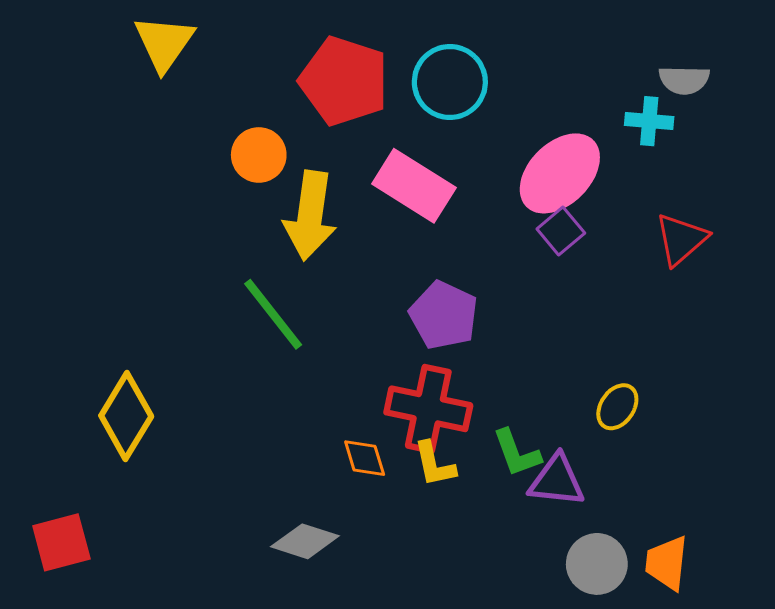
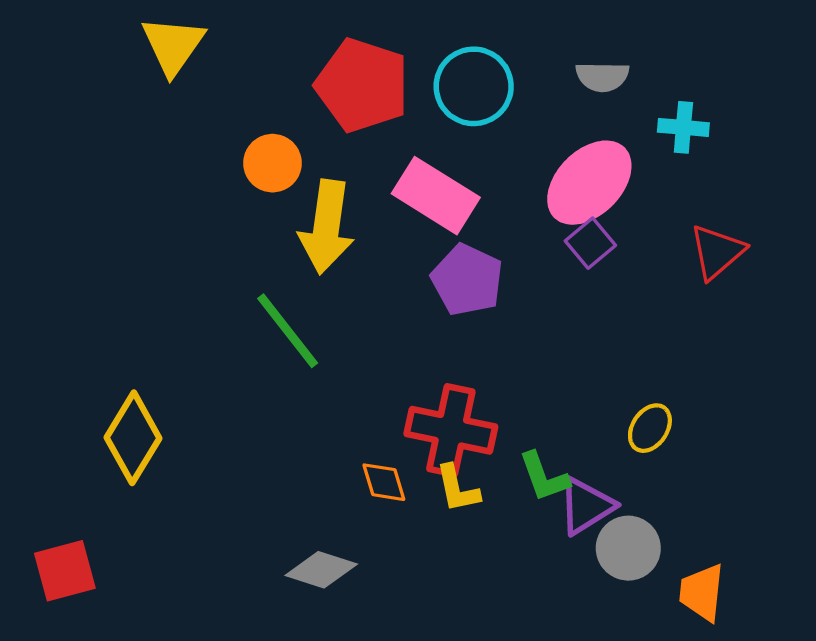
gray semicircle: (684, 80) -> (602, 77), moved
purple pentagon: (444, 315) -> (467, 280), moved
purple triangle: (557, 481) -> (586, 506), turned -38
gray circle: (597, 564) -> (628, 548), moved

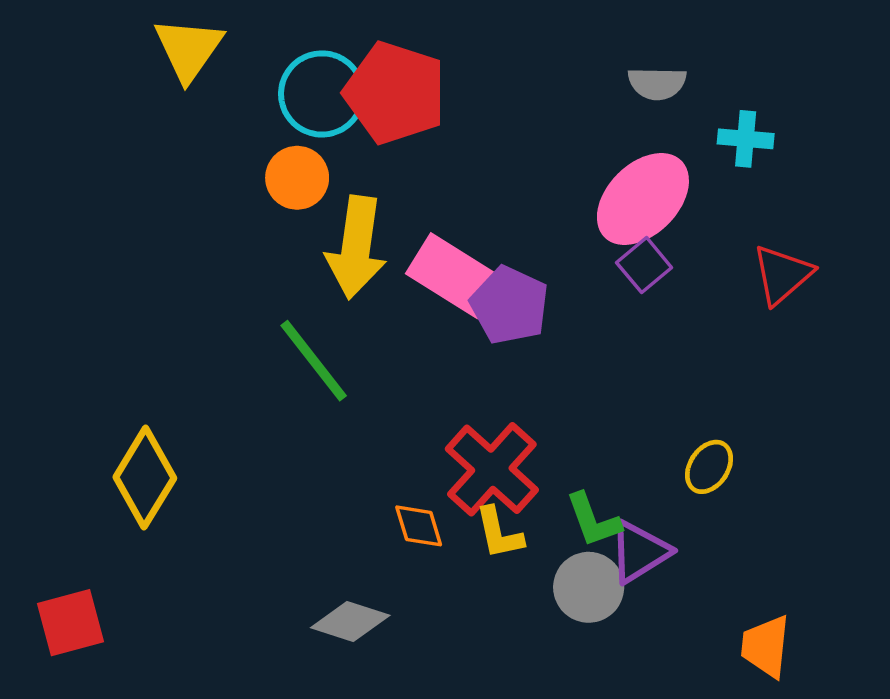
cyan circle: (474, 86) -> (322, 94), moved
pink rectangle: (436, 196) -> (454, 276), moved
red cross: (451, 430) -> (492, 469), turned 30
gray circle: (628, 548) -> (589, 587), moved

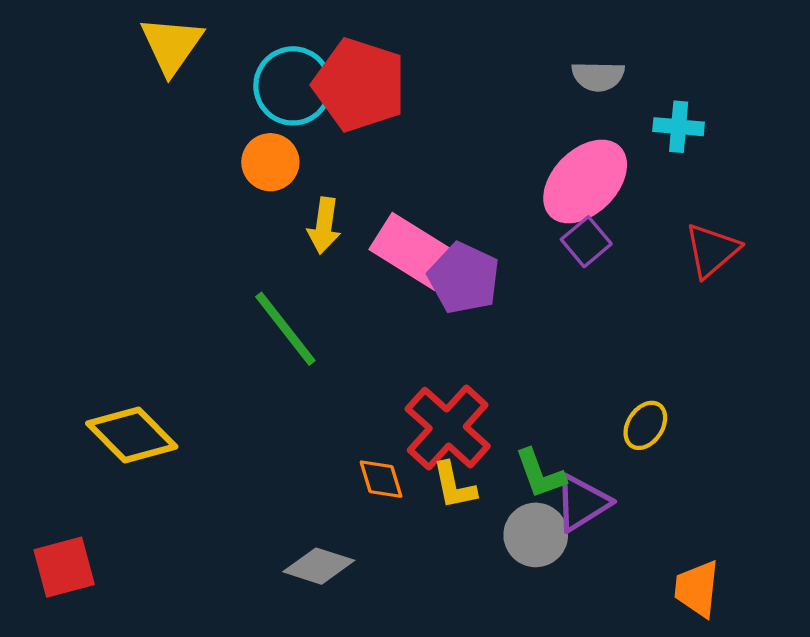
yellow arrow: (356, 247) -> (324, 226), size x0.6
yellow diamond: (145, 478) -> (132, 435), turned -76

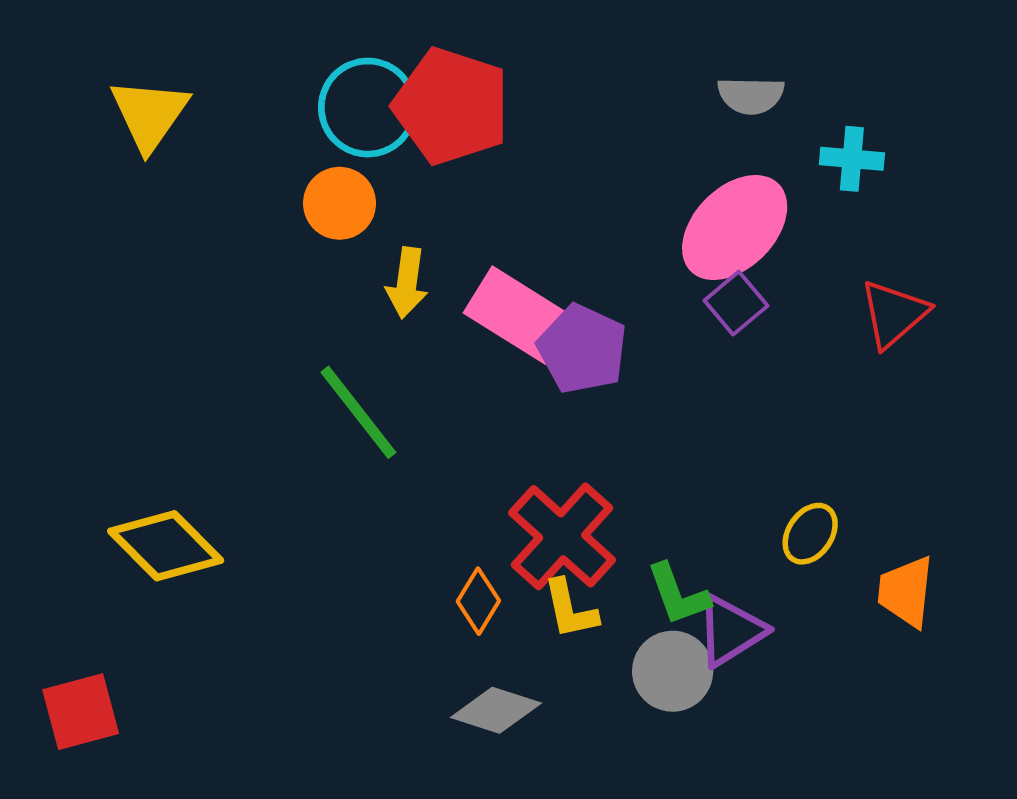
yellow triangle: (172, 45) -> (149, 114), moved
orange diamond: (381, 479) -> (478, 601), turned 48
gray diamond: (319, 566) -> (496, 710), moved
orange trapezoid: (697, 589) -> (906, 592), moved

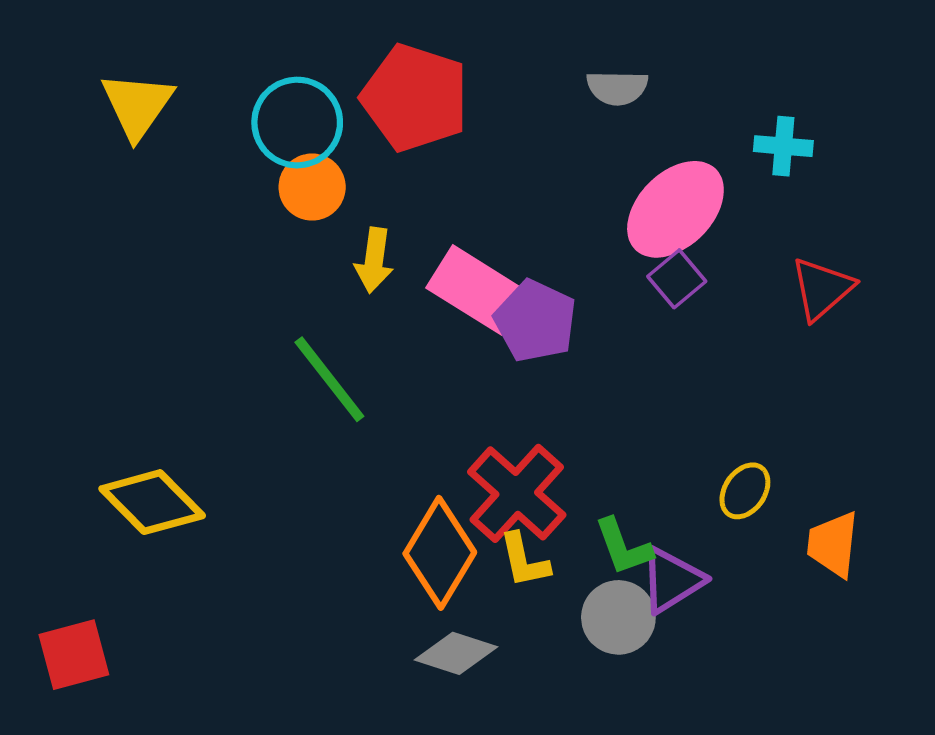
gray semicircle: (751, 95) -> (617, 88), moved
cyan circle: (368, 108) -> (297, 123), moved
orange diamond: (478, 601) -> (440, 553), size x1.8

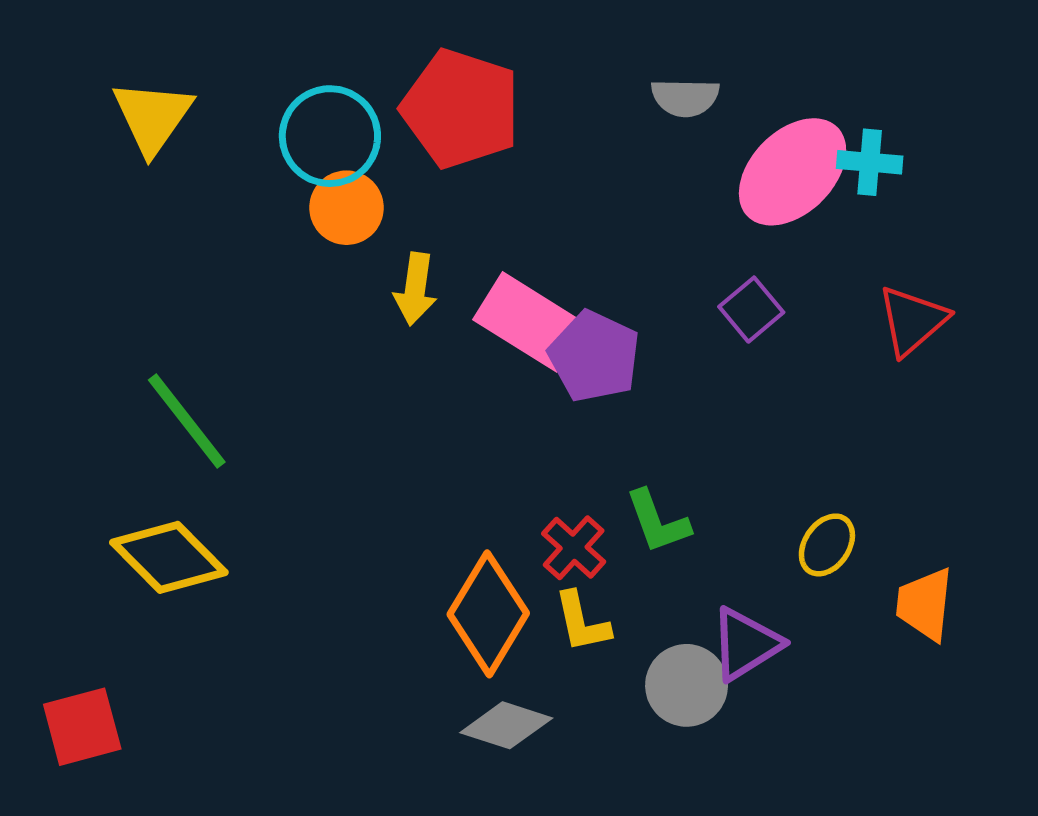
pink ellipse: (675, 209) -> (793, 172), moved
green line: (329, 379) -> (187, 421), moved
red cross: (517, 493) -> (574, 548), size x0.6
green L-shape: (623, 547) -> (658, 522), moved

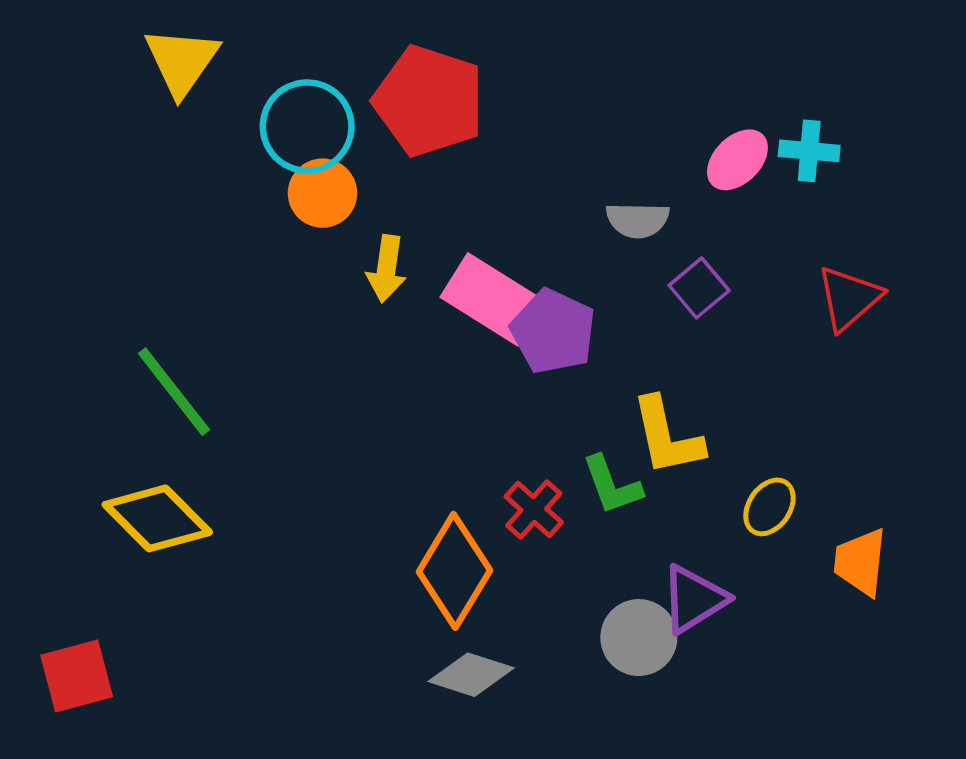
gray semicircle: (685, 98) -> (638, 220), moved
yellow triangle: (152, 117) -> (182, 61), moved
pink ellipse: (793, 172) -> (737, 160), size x0.6
yellow L-shape: (582, 622) -> (667, 436), moved, size x1.4

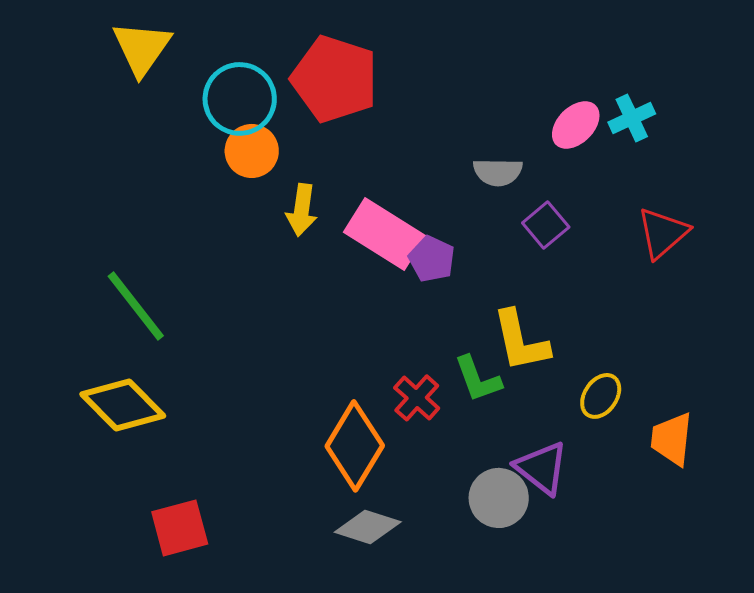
cyan cross: (809, 151) -> (632, 118), turned -30
purple pentagon: (553, 331) -> (432, 259), size x0.7
purple triangle: (694, 599) -> (542, 468), turned -50
red square: (77, 676) -> (180, 528), moved

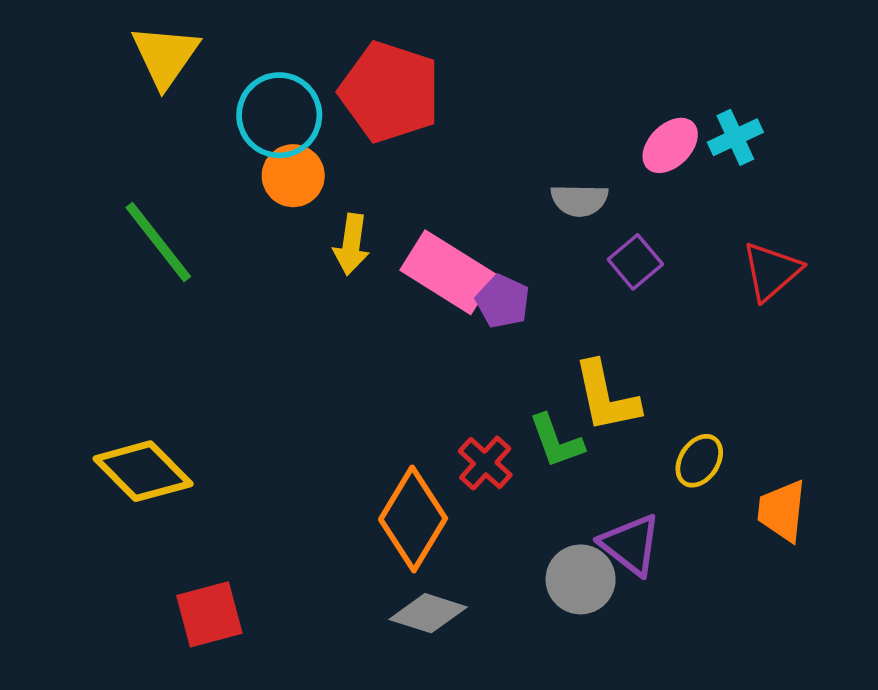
green line: (136, 306) -> (158, 242), moved

